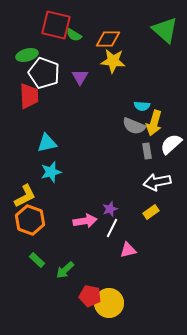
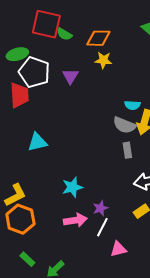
yellow star: (113, 61) -> (103, 60), size x0.7
gray rectangle: (147, 151) -> (127, 150), moved
cyan star: (51, 172) -> (72, 187), moved

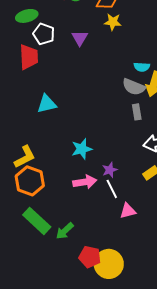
white pentagon: (34, 72) -> (44, 34), size x0.7
white line: (102, 227) -> (112, 189), turned -54
green rectangle: (27, 259) -> (37, 221), size x1.8

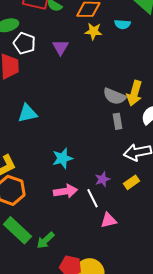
cyan semicircle: (142, 67) -> (122, 24), moved
purple star: (110, 170) -> (102, 179), moved

